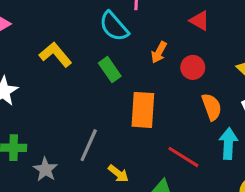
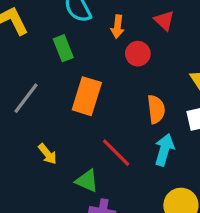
orange arrow: (159, 52) -> (117, 27), moved, turned -35
red circle: (193, 67) -> (138, 54), moved
gray line: (89, 145) -> (26, 98), moved

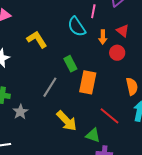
red triangle: (164, 20) -> (123, 31), moved
green rectangle: (63, 48) -> (70, 64), moved
yellow arrow: (47, 154) -> (67, 121), size x1.6

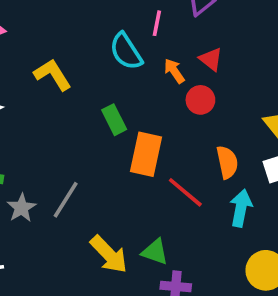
orange arrow: (103, 37) -> (174, 71), turned 144
gray line: (50, 87) -> (66, 200), moved
red line: (110, 116) -> (185, 192), moved
yellow arrow: (67, 121) -> (109, 254), moved

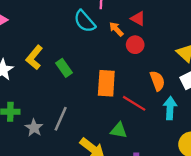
yellow L-shape: (53, 75) -> (34, 58), moved, turned -100
green rectangle: (114, 120) -> (64, 68), moved
green triangle: (155, 252) -> (119, 130), moved

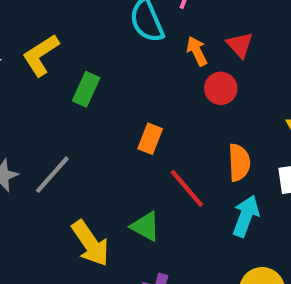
green rectangle: (64, 68) -> (86, 89), turned 42
orange rectangle: (106, 83) -> (150, 139), size x0.6

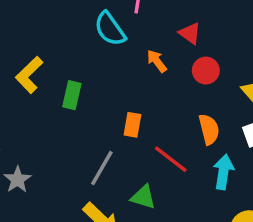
orange arrow: (197, 51) -> (157, 61), moved
red circle: (221, 88) -> (206, 71), moved
gray line: (52, 175) -> (102, 168), moved

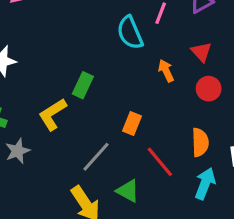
yellow L-shape: (29, 75) -> (52, 114), moved

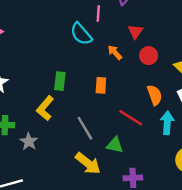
red triangle: (201, 52) -> (135, 32), turned 35
orange rectangle: (132, 124) -> (101, 85), moved
gray line: (96, 157) -> (85, 128), turned -55

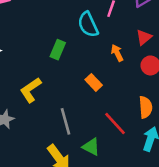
green rectangle: (60, 81) -> (58, 50), moved
orange rectangle: (101, 85) -> (94, 82), turned -63

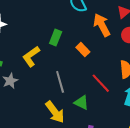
green rectangle: (58, 50) -> (56, 38), moved
orange arrow: (117, 53) -> (102, 25), size x1.6

